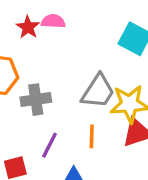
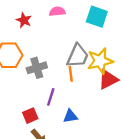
pink semicircle: (53, 21) -> (57, 11), moved
orange line: (92, 136) -> (71, 74), moved

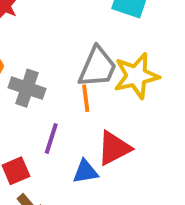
gray cross: (37, 68) -> (27, 88), turned 36
red triangle: (108, 79) -> (114, 148), moved

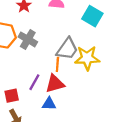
gray cross: (27, 88) -> (28, 39), moved
red triangle: (114, 148) -> (55, 84), moved

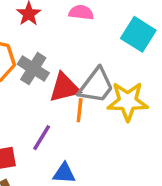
red triangle: (55, 84) -> (64, 88), moved

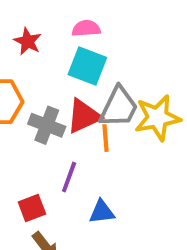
cyan square: (138, 34) -> (87, 66), moved
gray cross: (33, 69) -> (47, 125), moved

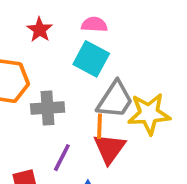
red triangle: (84, 116) -> (109, 149), moved, turned -36
gray cross: (47, 125) -> (48, 108), turned -32

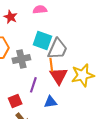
cyan square: (91, 59) -> (42, 40), moved
yellow star: (149, 114) -> (83, 75), moved

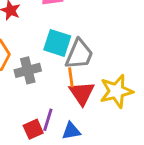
purple line: (33, 85) -> (48, 120), moved
red square: (15, 101) -> (33, 129), moved

